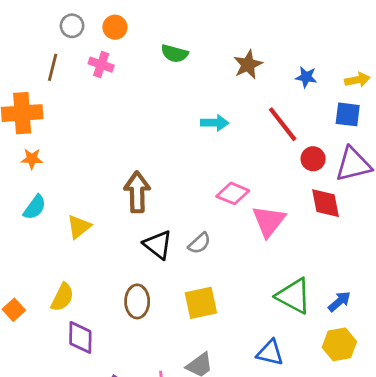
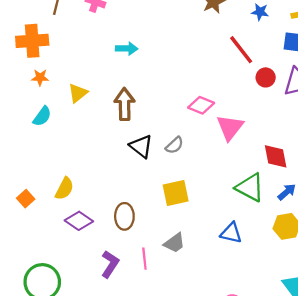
cyan arrow: (215, 123) -> (127, 49), moved
red diamond: (326, 203) -> (276, 156), moved
yellow triangle: (79, 227) -> (78, 93), moved
brown ellipse: (137, 301) -> (124, 216), moved
purple diamond: (80, 337) -> (79, 221), turned -56

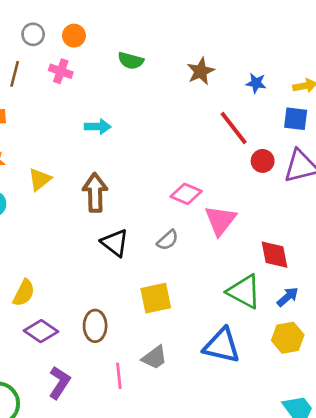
gray semicircle: (174, 145) -> (168, 240), moved
blue triangle: (231, 233) -> (222, 346), size x1.4
purple L-shape: (110, 264) -> (59, 383), moved

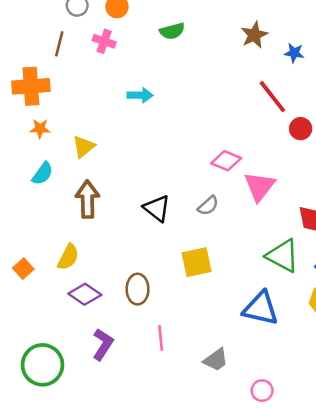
green semicircle: (131, 61) -> (172, 31), turned -30
brown star: (201, 71) -> (254, 35), moved
brown arrow: (95, 193) -> (87, 199), moved
gray trapezoid: (154, 358) -> (216, 360), moved

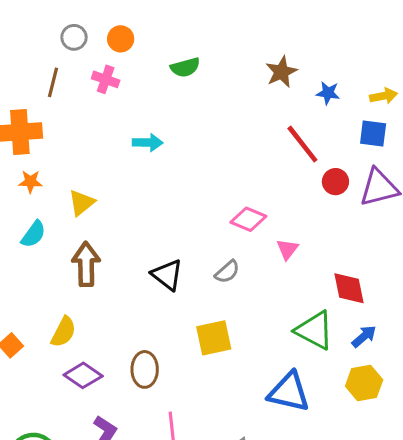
pink triangle: (259, 186) -> (287, 249), size x0.6

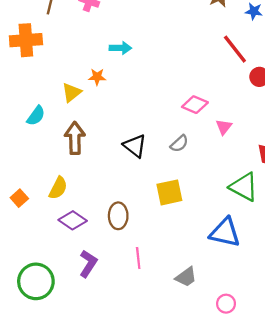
orange star: (30, 182) -> (97, 77), moved

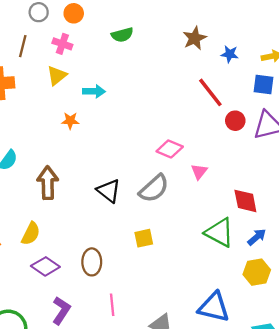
yellow triangle: (72, 92) -> (57, 75), moved
gray semicircle: (179, 144) -> (154, 188), size x1.6
yellow square: (169, 192) -> (144, 238), size x0.7
blue triangle: (225, 232) -> (214, 307), moved

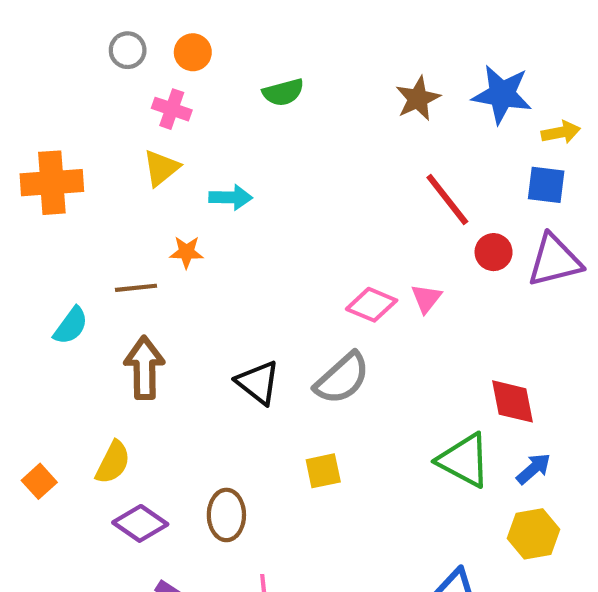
brown line: (23, 46) -> (136, 288), moved, turned 70
blue star: (230, 54) -> (502, 94), moved, size x1.8
pink triangle: (199, 172) -> (426, 298), moved

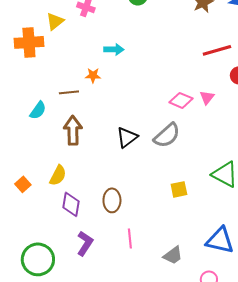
yellow triangle: (161, 168) -> (55, 21), moved
red line: (447, 200) -> (217, 50), turned -68
black triangle: (258, 382) -> (127, 137), turned 45
yellow square: (323, 471) -> (179, 189), moved
purple diamond: (140, 523) -> (71, 204), turned 65

